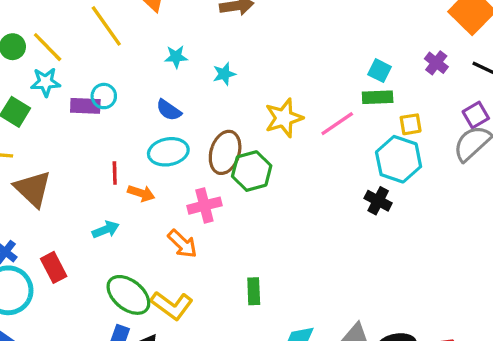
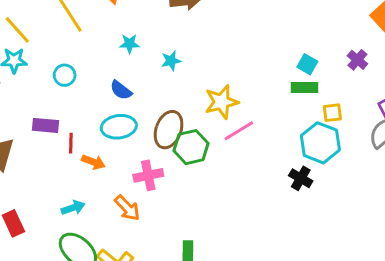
purple rectangle: (85, 106) -> (46, 125), moved
pink line: (337, 124) -> (239, 131), moved
cyan arrow: (106, 230) -> (73, 208), moved

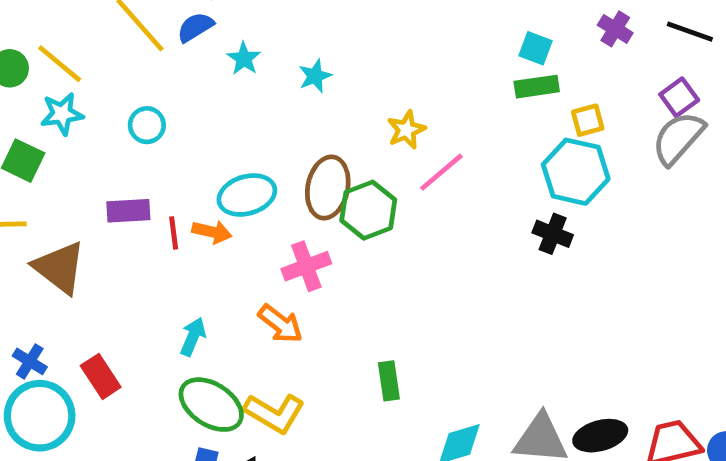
cyan star: (129, 44) -> (244, 59), turned -30
blue semicircle: (121, 90) -> (195, 27), moved, turned 120
yellow star: (221, 102) -> (406, 130), size x0.7
orange arrow: (93, 162) -> (212, 232), moved
cyan arrow: (73, 208) -> (193, 337), turned -40

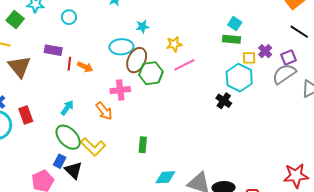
purple cross: (615, 29) -> (265, 51), moved
cyan star: (315, 76) -> (142, 27), moved
cyan ellipse: (247, 195) -> (121, 47), moved

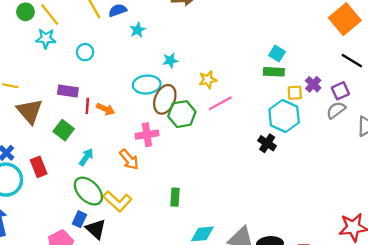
green square: (15, 20) -> (64, 130), moved
gray semicircle: (284, 74) -> (336, 110), size x0.7

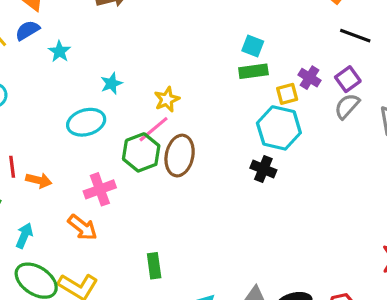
brown ellipse: (165, 99) -> (180, 156), moved
pink line: (220, 103) -> (153, 129), moved
orange arrow: (106, 109) -> (39, 180), moved

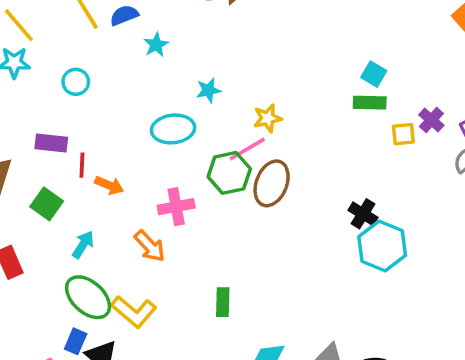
cyan hexagon: (279, 128) -> (382, 246), moved

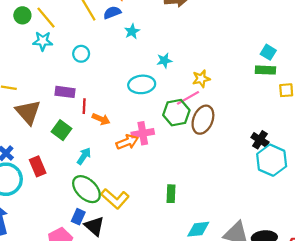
orange arrow: (150, 246) -> (127, 142), moved, turned -70

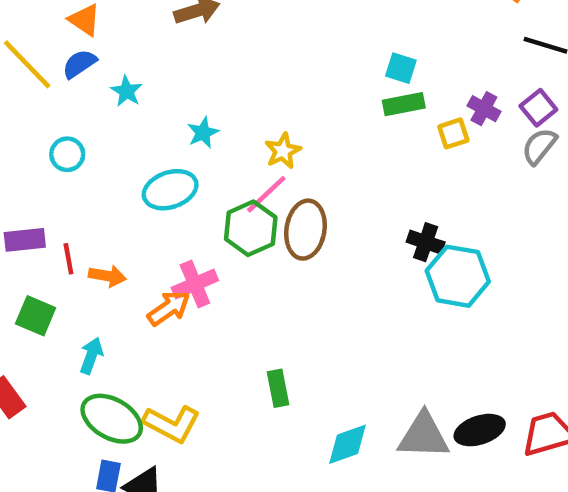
cyan circle: (81, 54) -> (67, 154), moved

